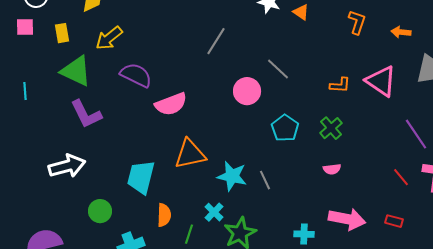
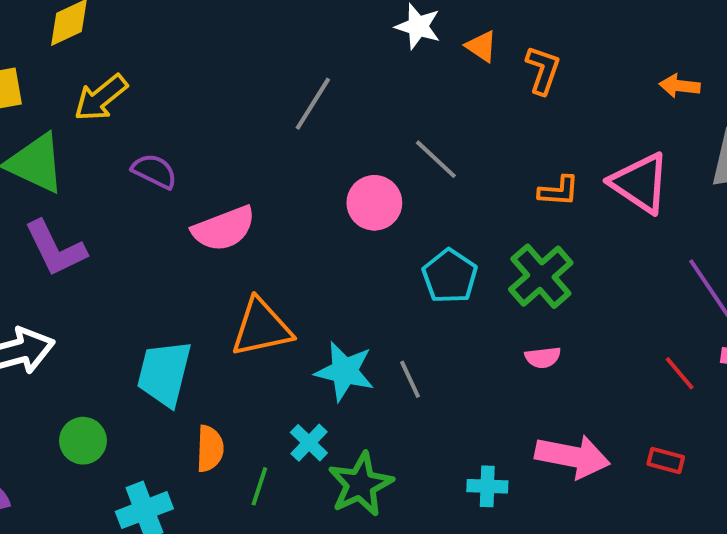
orange L-shape: (357, 22) -> (543, 70), moved
purple semicircle: (136, 75) -> (154, 171), size x0.7
green cross: (331, 128) -> (541, 276), size x1.4

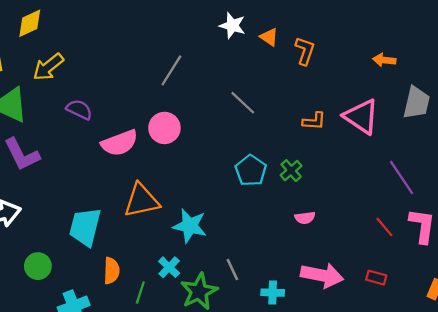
pink circle: (374, 203) -> (164, 128), moved
green cross: (541, 276) -> (291, 171), moved, size x0.6
gray line: (410, 379) -> (232, 270), moved

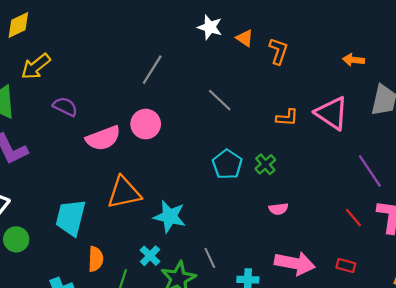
green circle: (38, 266) -> (16, 239), moved

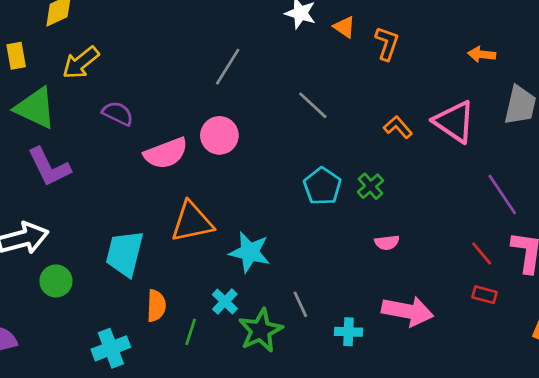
orange L-shape: (287, 118) -> (398, 127), turned -135
red rectangle: (346, 265) -> (484, 295), moved

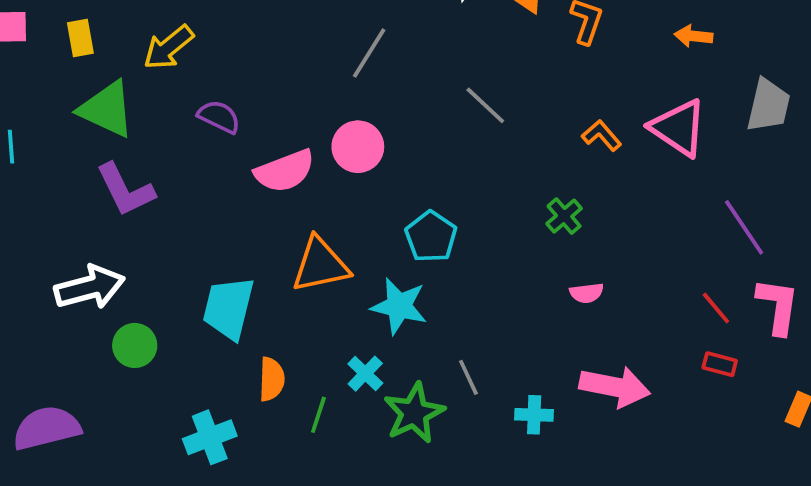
orange arrow: (482, 54) -> (693, 36), moved
cyan pentagon: (322, 186) -> (431, 237), moved

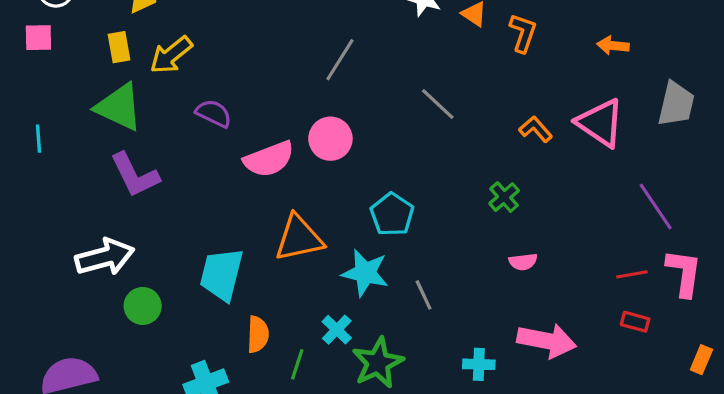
yellow rectangle: (80, 38) -> (119, 47), moved
red line: (716, 308) -> (632, 274), turned -60
gray line: (468, 377) -> (424, 295), moved

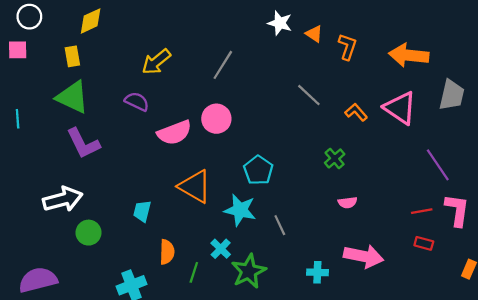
orange arrow: (613, 46) -> (409, 55), size x1.8
yellow arrow: (171, 55) -> (156, 62), moved
gray line: (438, 104) -> (309, 95), moved
orange triangle: (299, 238) -> (195, 186), turned 42
cyan trapezoid: (222, 274) -> (142, 211), size x0.6

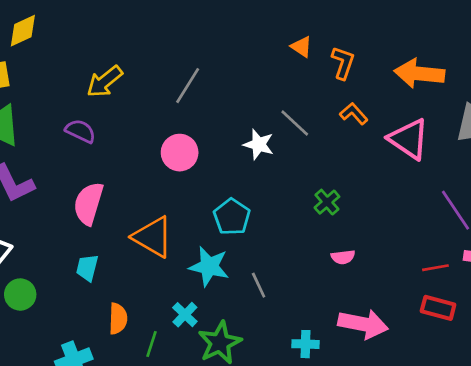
white star: (280, 23) -> (259, 144), moved
orange L-shape: (356, 112) -> (354, 114), moved
pink semicircle: (174, 133) -> (89, 203), moved, turned 128
red rectangle: (424, 243) -> (438, 308), size x1.4

